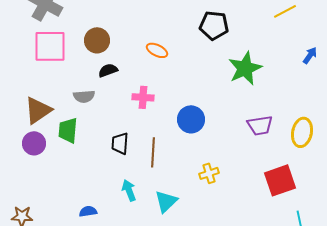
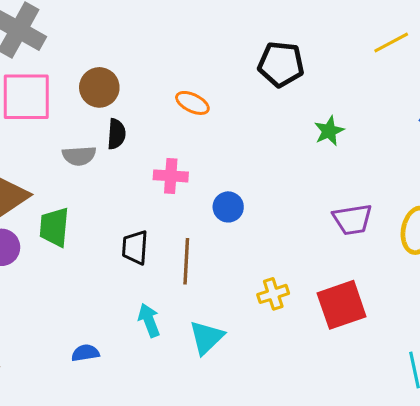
green star: (245, 68) -> (329, 131), size x0.6
black semicircle: (108, 70) -> (116, 134), turned 114
gray semicircle: (84, 96) -> (79, 156), moved
blue circle: (191, 119) -> (228, 207), moved, size x0.7
red square: (280, 180) -> (342, 305), moved

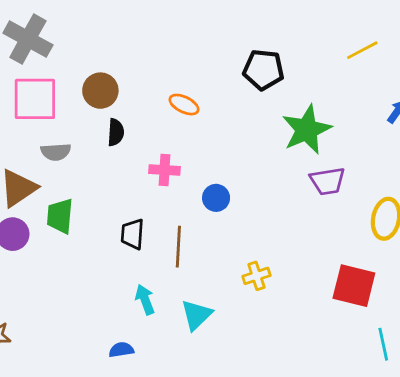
green star: (329, 131) -> (307, 130), size x1.8
gray semicircle: (79, 156) -> (56, 152), moved
purple trapezoid: (352, 219) -> (328, 181), moved
red square: (342, 305) -> (354, 286), moved, turned 33
blue semicircle: (85, 353) -> (121, 350), moved

